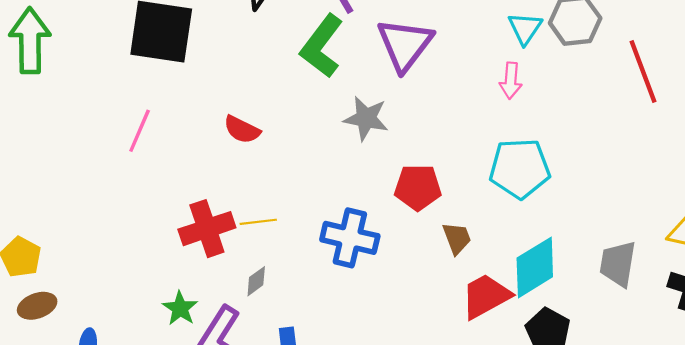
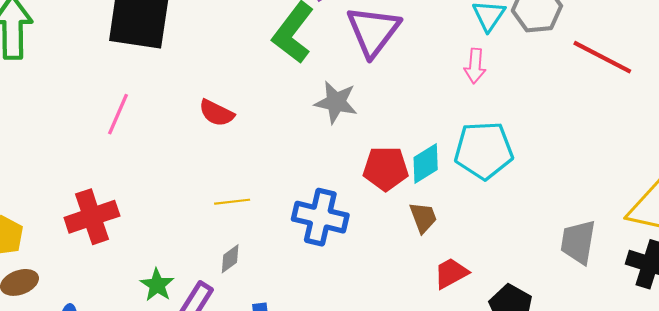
red line: (643, 72) -> (602, 57), turned -42
red cross: (207, 229) -> (92, 217), moved
cyan diamond: (535, 267) -> (426, 163), moved, size x0.7
red trapezoid: (486, 296) -> (451, 273), size x0.7

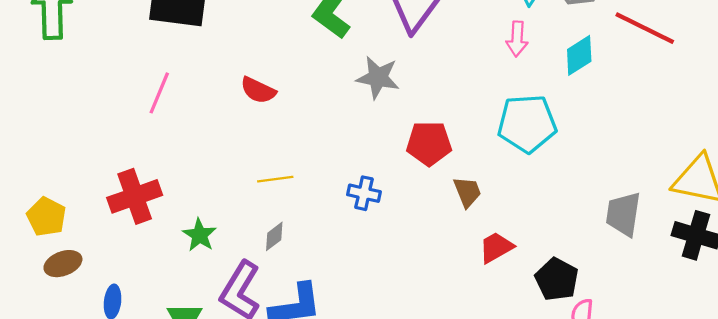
cyan diamond: (426, 163) -> (579, 55), moved
blue cross: (320, 217) -> (364, 193), size x0.6
green star: (157, 285) -> (199, 235), moved

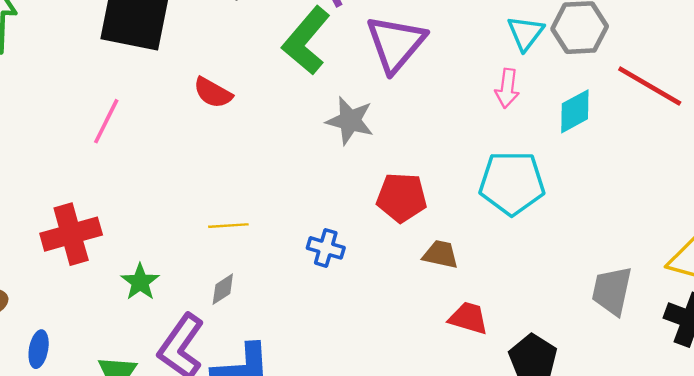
red semicircle: (258, 90) -> (213, 93), moved
brown trapezoid: (467, 192) -> (441, 254), turned -60
red trapezoid: (496, 247) -> (468, 318), turned 42

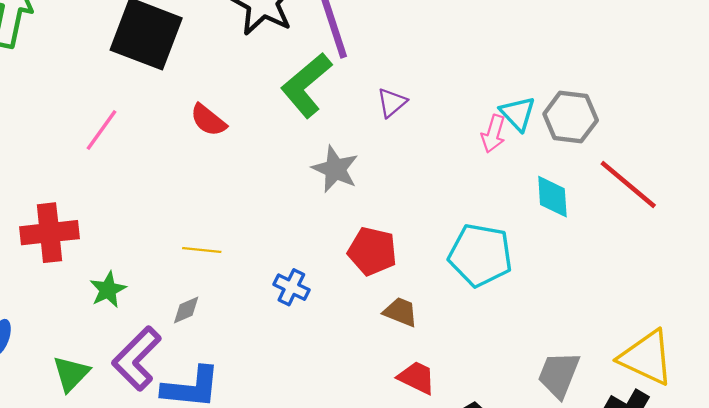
cyan triangle: (525, 33) -> (518, 113), turned -30
purple triangle: (396, 44) -> (392, 103), size x0.5
pink arrow: (507, 88) -> (493, 134), moved
cyan diamond: (575, 111) -> (552, 197), turned -75

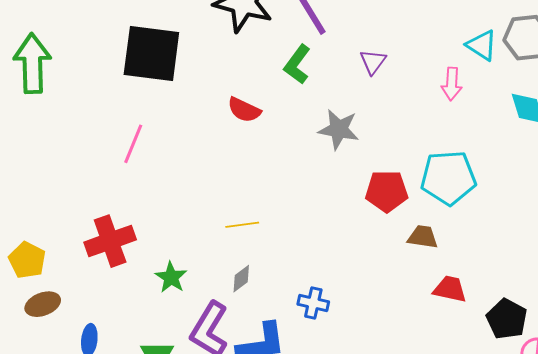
green L-shape: (306, 85) -> (297, 64), size x0.7
red semicircle: (208, 120) -> (244, 110), moved
pink arrow: (493, 134) -> (452, 84), moved
cyan pentagon: (480, 255) -> (448, 178), moved
blue cross: (291, 287) -> (313, 303), moved

